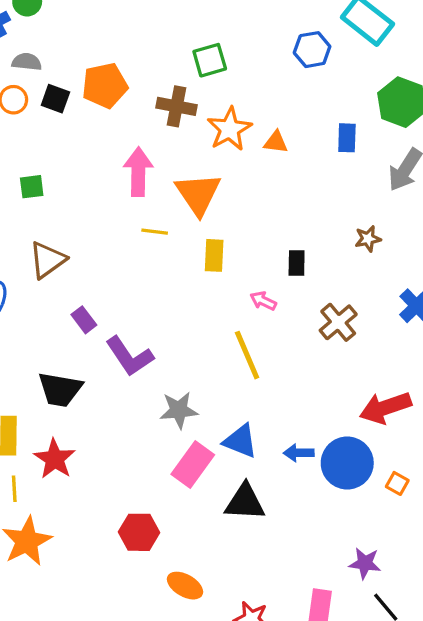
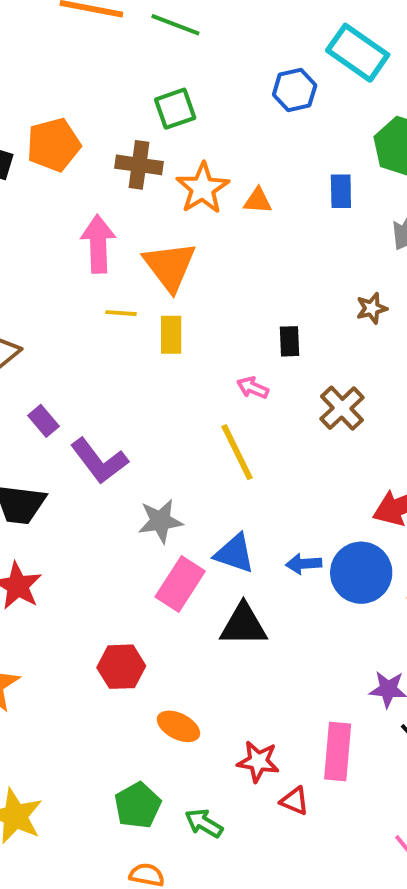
yellow rectangle: (214, 255) -> (171, 335), moved

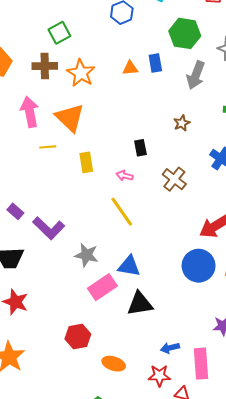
orange triangle: (258, 201) -> (130, 68), moved
yellow rectangle: (171, 335) -> (86, 162), moved
gray star: (160, 521) -> (86, 255), turned 30
blue arrow: (304, 564) -> (170, 348), moved
pink rectangle: (180, 584) -> (102, 287), turned 32

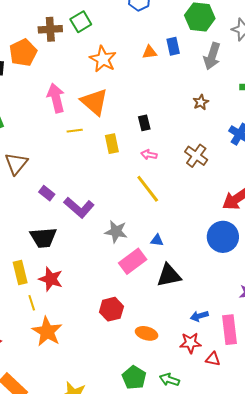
brown cross: (45, 66) -> (50, 29), moved
black rectangle: (140, 148) -> (144, 123), moved
blue triangle: (129, 266) -> (157, 240), size x0.6

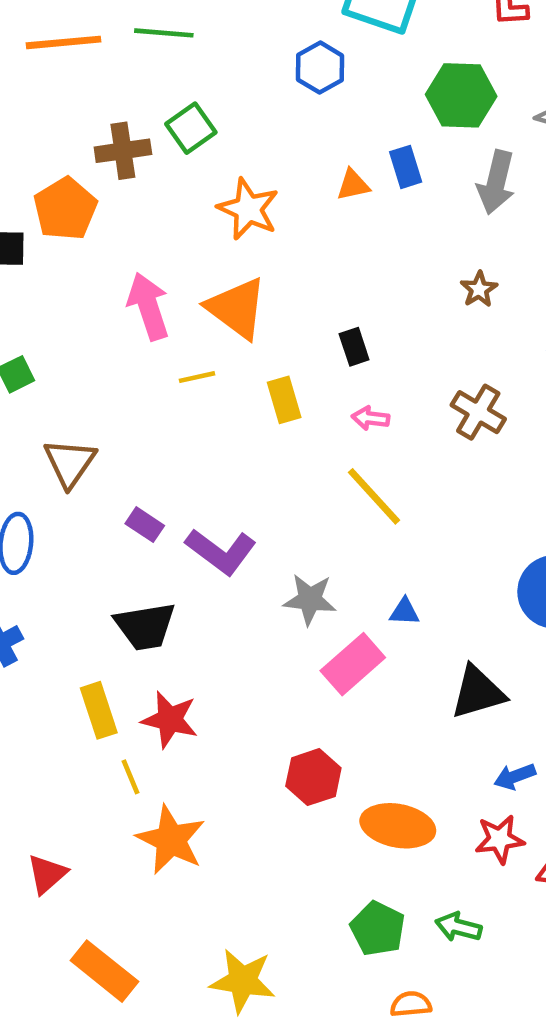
black triangle: (169, 275) -> (478, 692), moved
orange ellipse: (147, 333) -> (398, 826), size x1.4

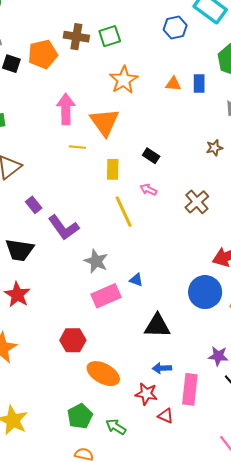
black rectangle: (354, 347) -> (151, 156), turned -56
yellow line: (374, 496) -> (124, 212), moved

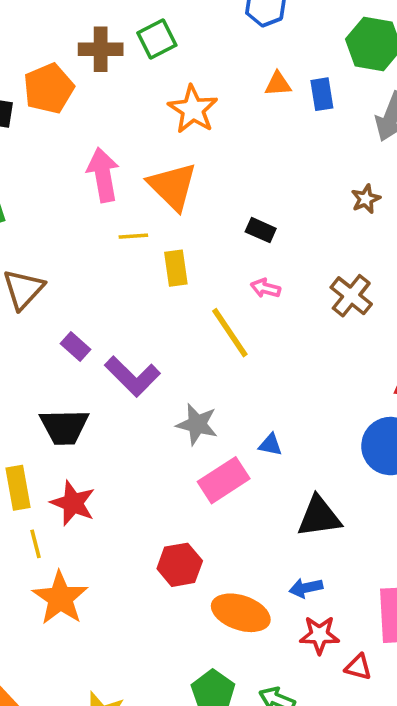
orange triangle: (173, 84) -> (278, 84), moved
yellow rectangle: (113, 169) -> (176, 268), moved
blue arrow: (162, 368) -> (306, 588), moved

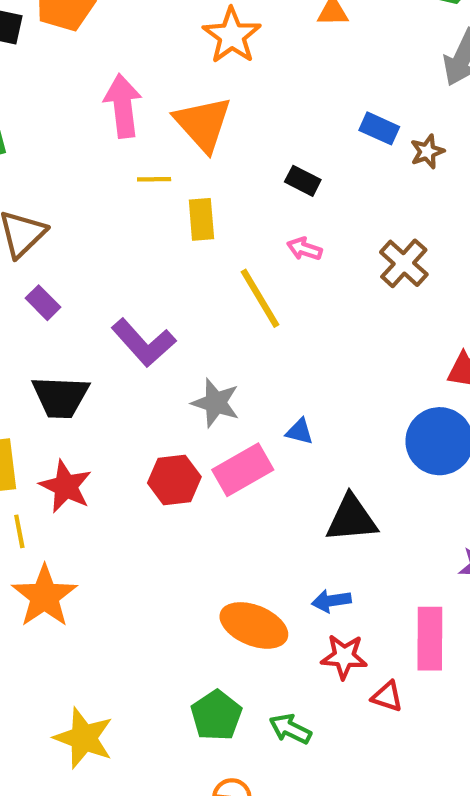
blue rectangle: (322, 94) -> (379, 128), moved, turned -60
purple rectangle: (75, 346) -> (43, 303), moved
red hexagon: (180, 565) -> (174, 480), moved

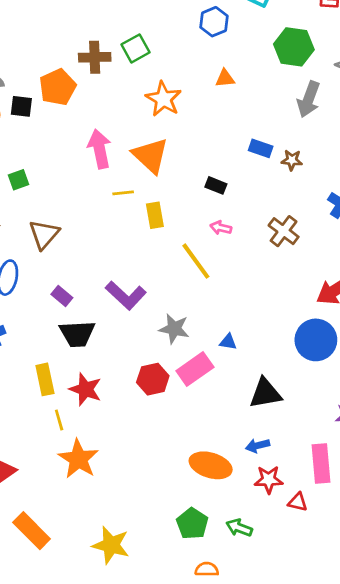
brown star: (427, 152) -> (292, 160), turned 30
purple rectangle: (43, 303) -> (62, 296), moved

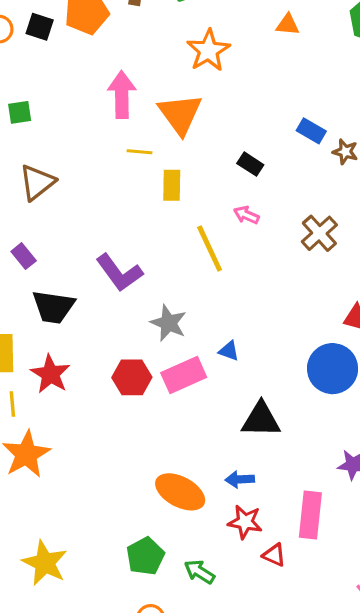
orange triangle: (225, 78) -> (288, 25), moved
purple rectangle: (62, 296) -> (24, 256), moved

